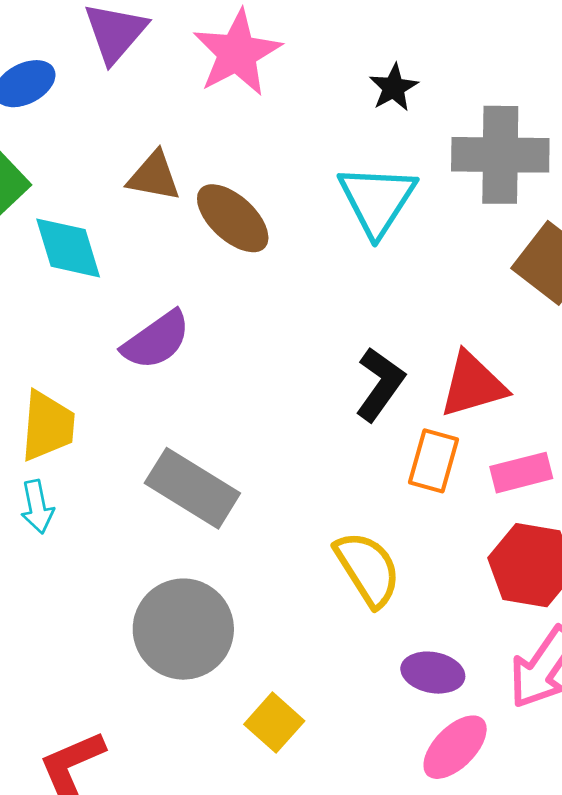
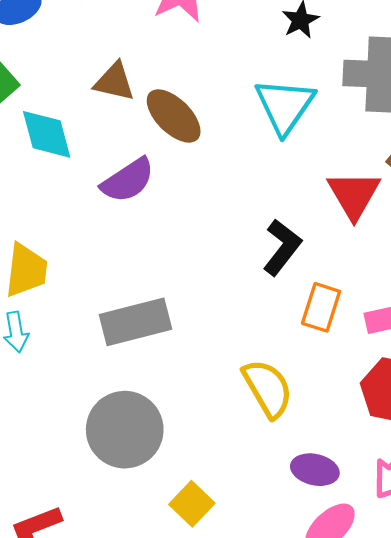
purple semicircle: (156, 340) -> (128, 180), moved
red triangle: (473, 385) -> (354, 195), moved, turned -46
gray rectangle: (192, 488) -> (135, 322), turned -48

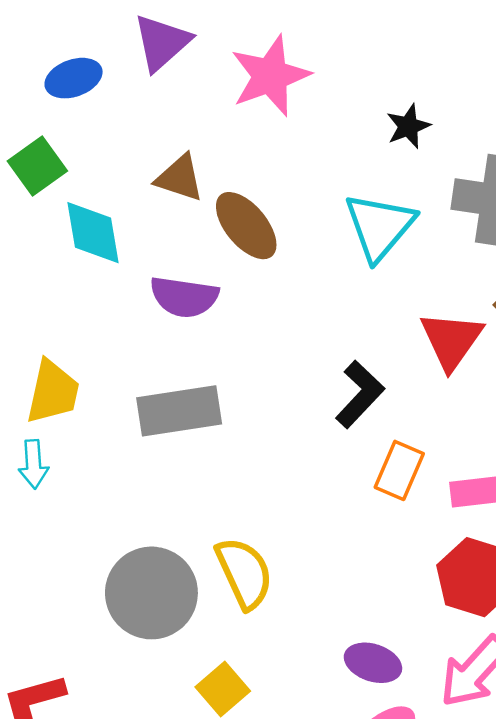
purple semicircle: (128, 180) -> (184, 297), turned 36
gray rectangle: (135, 322) -> (179, 411), moved
yellow semicircle: (268, 388) -> (244, 573), moved

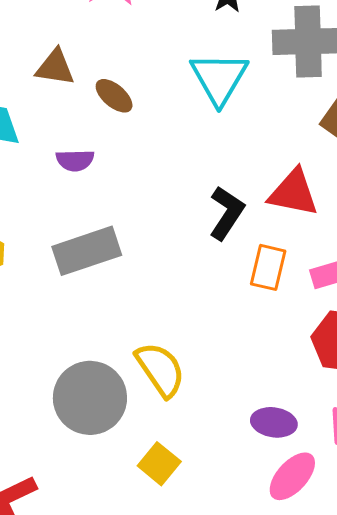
brown ellipse: (246, 226) -> (114, 96), size x0.7
purple semicircle: (184, 297) -> (75, 160), size x0.7
red triangle: (451, 340) -> (293, 193), moved, turned -44

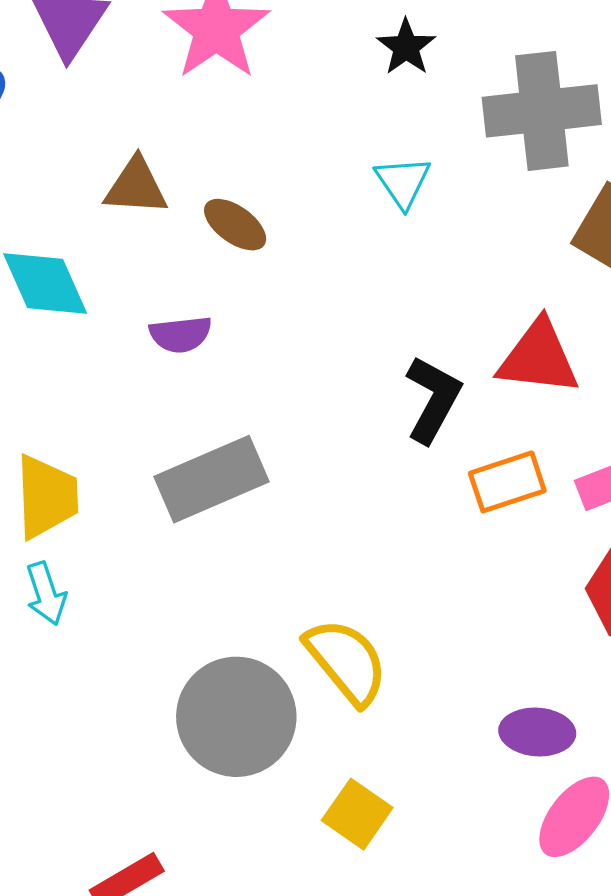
cyan triangle: (219, 78) -> (403, 182), size x0.6
orange rectangle: (268, 267) -> (507, 482), turned 63

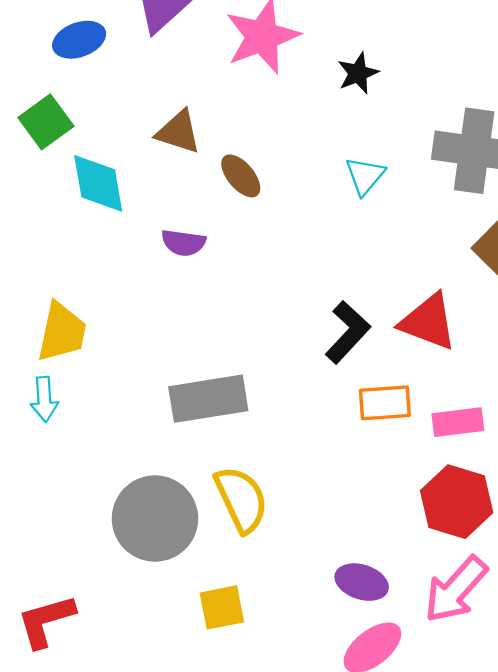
black star: (406, 47) -> (358, 73), moved
gray rectangle: (211, 479) -> (208, 399), moved
yellow square: (357, 814) -> (222, 607), turned 30

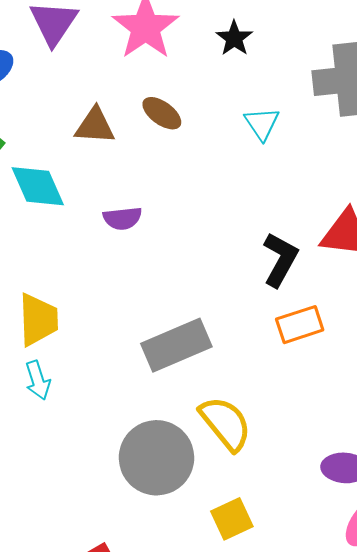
brown ellipse: (241, 176) -> (162, 113), moved
orange rectangle: (385, 403) -> (300, 325), moved

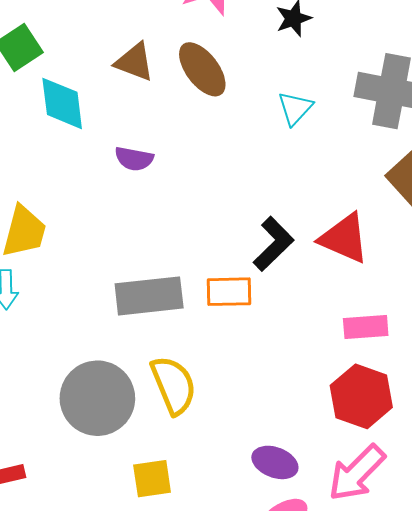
brown ellipse: (162, 113) -> (202, 69), size x1.4
orange rectangle: (300, 325) -> (229, 292), moved

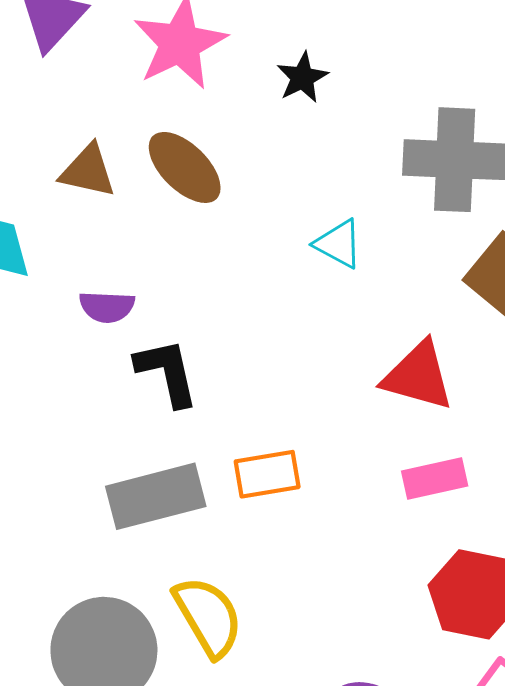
cyan triangle: (295, 108) -> (338, 244), moved, turned -36
black L-shape: (273, 244) -> (167, 372), moved, turned -50
pink rectangle: (366, 327) -> (435, 479), moved

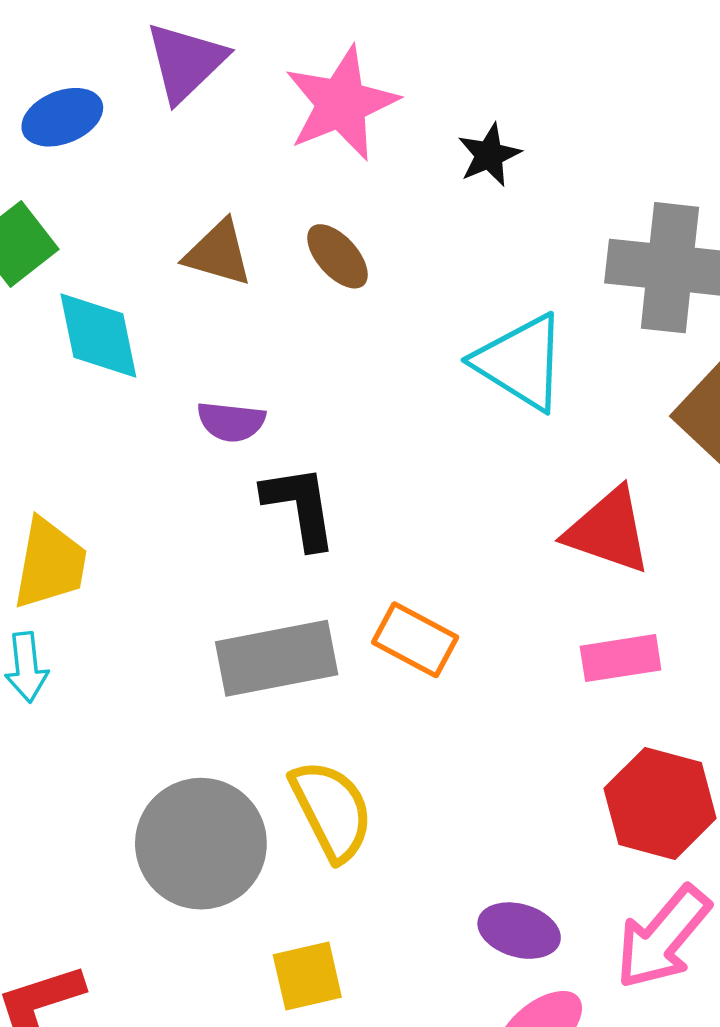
brown ellipse: (185, 167) -> (337, 256), size x0.7
cyan triangle: (338, 244) -> (521, 362), size x1.6
orange rectangle: (267, 474) -> (415, 640), turned 34

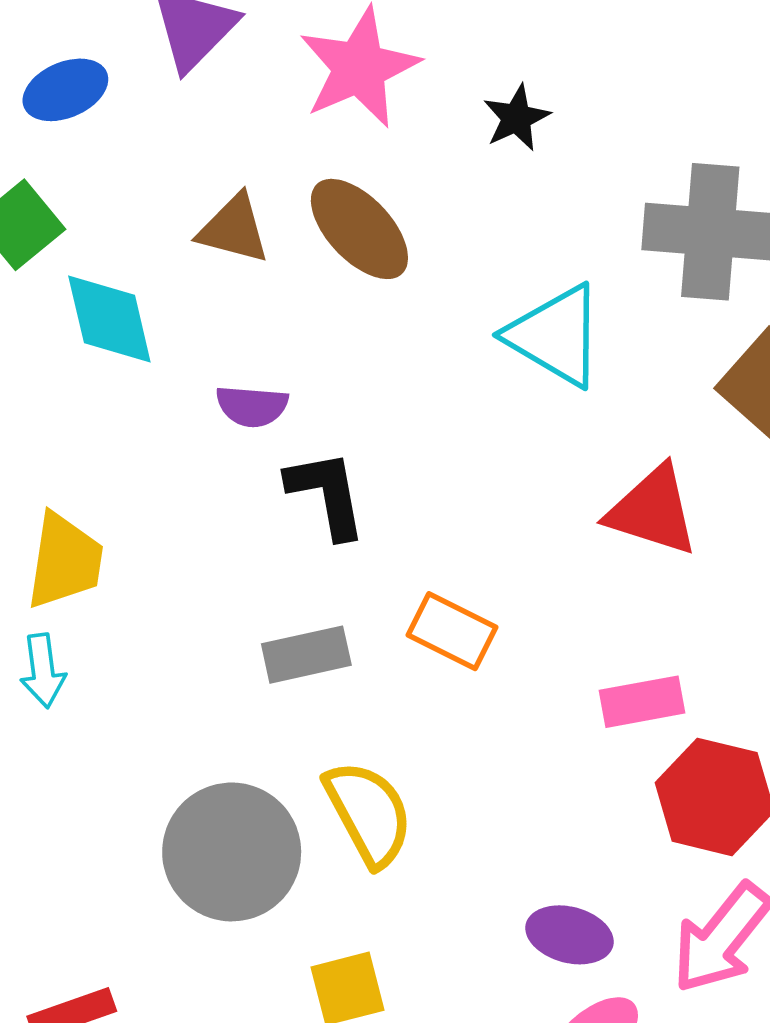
brown ellipse: (337, 256) -> (359, 229), size x1.5
gray rectangle: (277, 658) -> (306, 655), size x0.7
pink rectangle: (621, 658) -> (642, 702), moved

